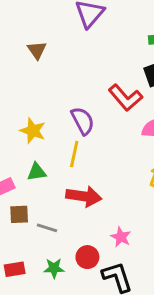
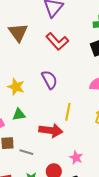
brown triangle: (37, 50) -> (18, 32), size x1.5
red L-shape: (126, 98) -> (57, 41), moved
yellow line: (74, 154) -> (68, 112), moved

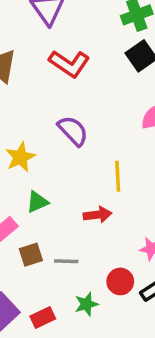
yellow star: (16, 87) -> (20, 157), turned -30
red arrow: (51, 130) -> (98, 215), size x0.7

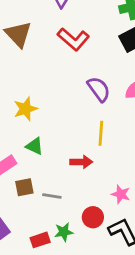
purple semicircle: (73, 131) -> (99, 89), moved
green triangle: (37, 202) -> (35, 146), turned 42
red rectangle: (43, 317) -> (40, 240), moved

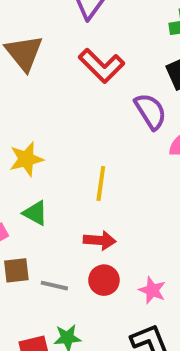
purple semicircle: (99, 89) -> (151, 111), moved
yellow line: (101, 133) -> (101, 184), moved
red circle: (93, 217) -> (104, 280), moved

